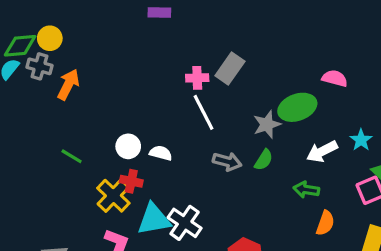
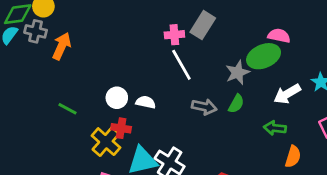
pink semicircle: (335, 78) -> (279, 36), moved

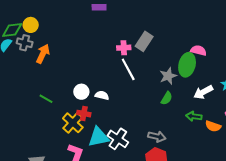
green ellipse: (264, 56) -> (187, 65), turned -55
gray arrow: (204, 107) -> (157, 137), moved
orange semicircle: (293, 157) -> (213, 126), moved, turned 91

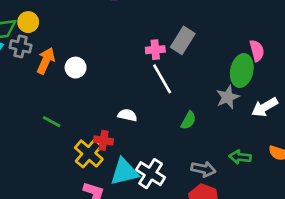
pink semicircle: (198, 50) -> (257, 51), turned 63
gray star: (168, 76) -> (228, 97), moved
white circle: (81, 92) -> (76, 68), moved
green semicircle: (167, 98) -> (188, 120), moved
green arrow: (194, 116) -> (240, 157), moved

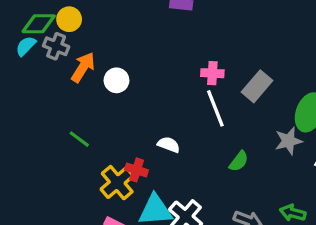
gray rectangle: (183, 40) -> (257, 86), moved

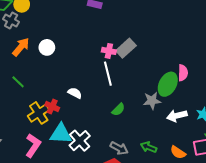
orange arrow: (83, 67) -> (21, 47), moved
gray rectangle: (257, 86) -> (126, 48), moved

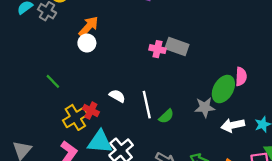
orange arrow: (21, 47) -> (89, 27), moved
gray rectangle: (126, 48) -> (177, 46), turned 60
white line: (108, 74) -> (147, 105), moved

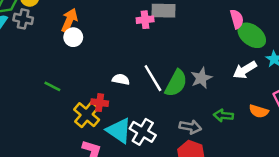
green ellipse: (223, 89) -> (252, 35), moved, turned -64
gray star: (205, 107) -> (201, 78), moved
green semicircle: (166, 116) -> (176, 83), size x1.6
cyan triangle: (100, 142) -> (119, 131), turned 48

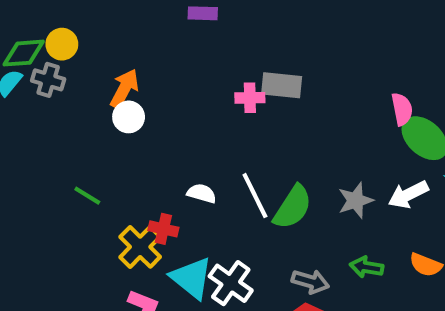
gray star: (201, 78) -> (356, 200), moved

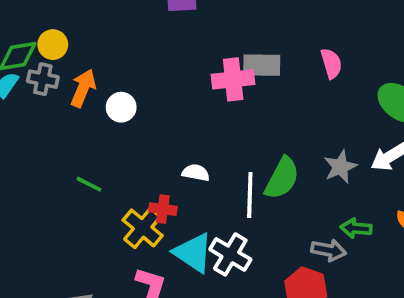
orange arrow: (124, 89) -> (83, 88), moved
pink cross: (250, 98) -> (233, 79), size x1.5
pink semicircle: (402, 109) -> (331, 63), moved
white line: (255, 196) -> (250, 195), moved, turned 33
gray arrow: (310, 281) -> (329, 250), moved

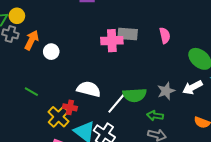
white semicircle: (196, 173) -> (89, 89), size x1.6
green semicircle: (282, 178) -> (135, 95), turned 55
white line: (250, 195) -> (117, 103), turned 35
green arrow: (356, 228) -> (155, 116), moved

